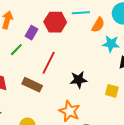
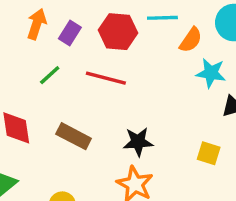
purple rectangle: (31, 33) -> (70, 33), moved
red line: (49, 63) -> (106, 78), moved, turned 75
black star: (79, 80) -> (138, 142), moved

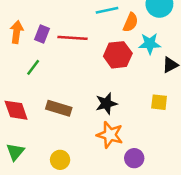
red hexagon: (118, 32) -> (118, 55), moved
red line: (106, 78) -> (72, 38), moved

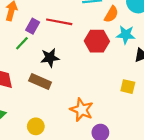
purple rectangle: (42, 34) -> (33, 26), moved
black star: (106, 104) -> (50, 58), moved

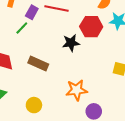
black star: (50, 58) -> (71, 43), moved
orange star: (82, 110) -> (77, 90), turned -30

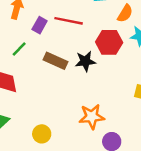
green line: (22, 28) -> (19, 49), moved
brown rectangle: (38, 63) -> (55, 61), moved

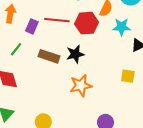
red hexagon: (109, 42) -> (87, 23), moved
orange star: (92, 117) -> (81, 86), moved

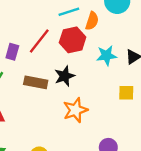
red line: (57, 20) -> (39, 41), turned -50
cyan star: (122, 27) -> (106, 56), moved

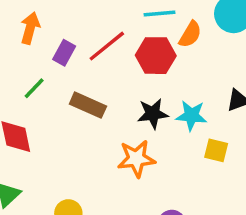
cyan star: (106, 56) -> (191, 116), moved
black star: (65, 76) -> (153, 114), moved

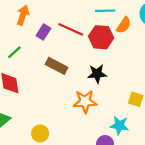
red line: (107, 46) -> (71, 29), turned 60
green line: (34, 88) -> (14, 52), moved
cyan star: (191, 116) -> (119, 125), moved

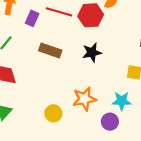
orange star: (85, 102) -> (84, 99), moved
yellow circle: (40, 134) -> (53, 113), moved

